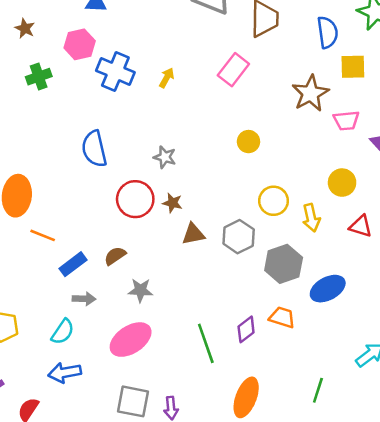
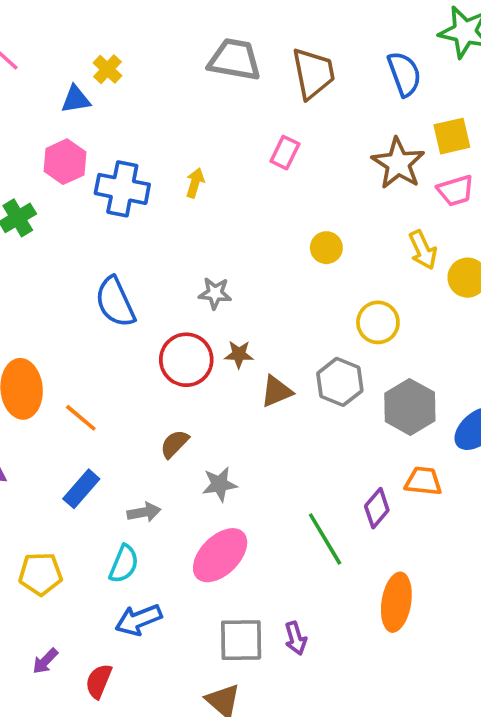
yellow square: (353, 67) -> (452, 136), moved
pink rectangle: (233, 70) -> (285, 153), size x0.7
yellow arrow: (311, 218) -> (423, 250), moved
orange line: (43, 235) -> (81, 418), moved, turned 30
blue rectangle: (73, 264) -> (81, 489), moved

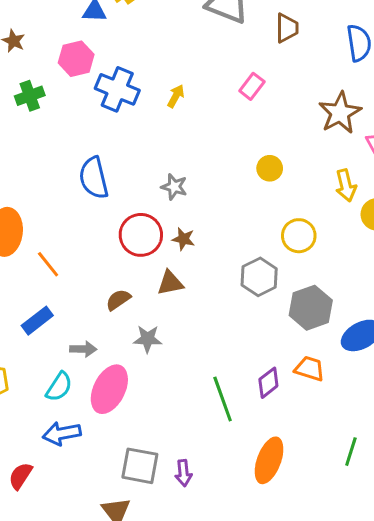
brown trapezoid: (313, 73) -> (287, 28), size x0.7
brown triangle: (277, 391) -> (170, 283), moved
pink ellipse: (220, 555) -> (109, 389), moved, turned -30

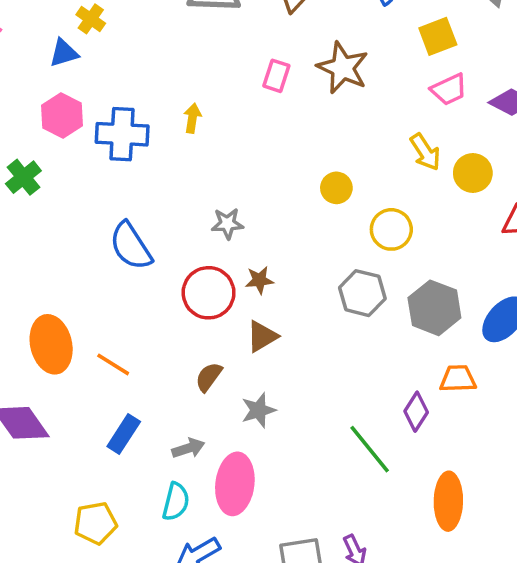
brown star: (340, 113) -> (343, 68), moved
yellow circle: (270, 168) -> (336, 188), moved

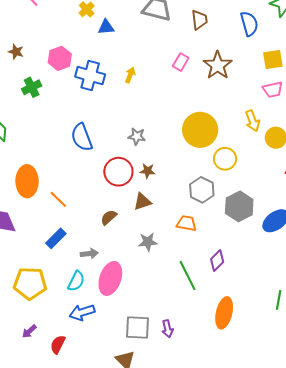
blue triangle: (64, 53) -> (106, 27), moved
yellow circle: (336, 188) -> (200, 130), size x2.0
orange trapezoid: (458, 379) -> (187, 223), moved
gray star: (259, 410) -> (148, 242), moved
yellow pentagon: (95, 523) -> (30, 283), size x1.4

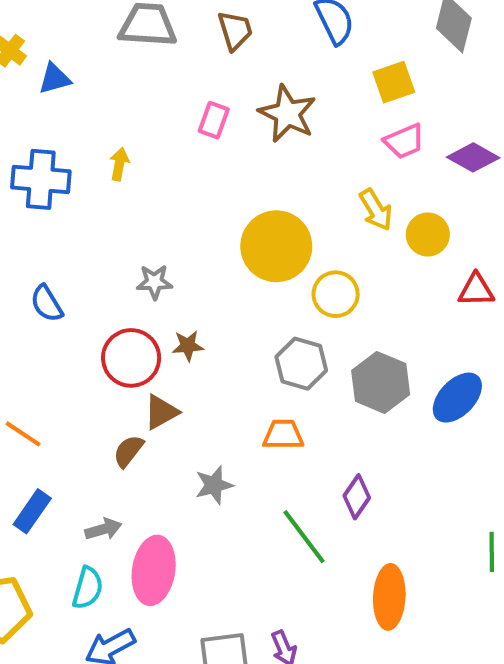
blue semicircle: (82, 137) -> (47, 304), size x0.7
brown triangle: (142, 202) -> (161, 412), moved

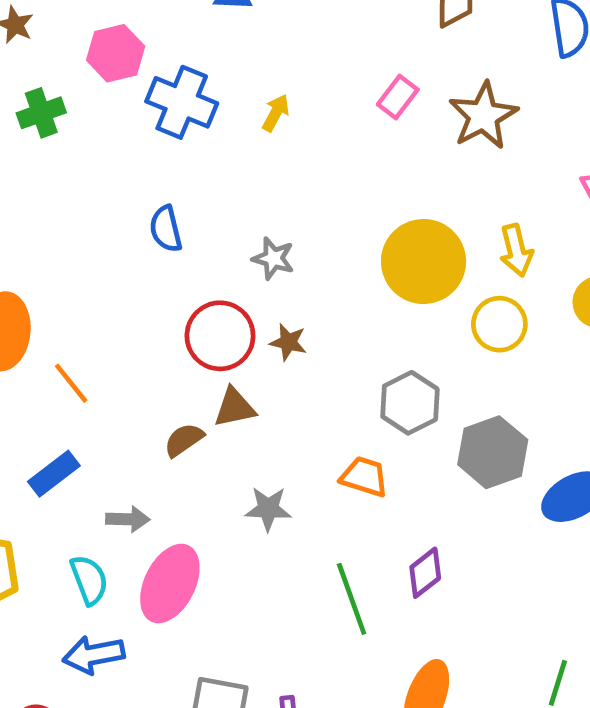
yellow arrow: (376, 210) -> (516, 250), moved
yellow circle: (336, 294) -> (499, 324), moved
blue semicircle: (47, 304) -> (166, 229), moved
cyan semicircle: (88, 588) -> (89, 580), turned -54

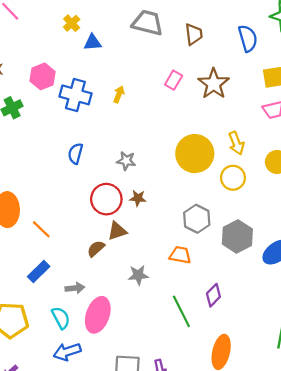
blue semicircle: (166, 229) -> (75, 154), turned 36

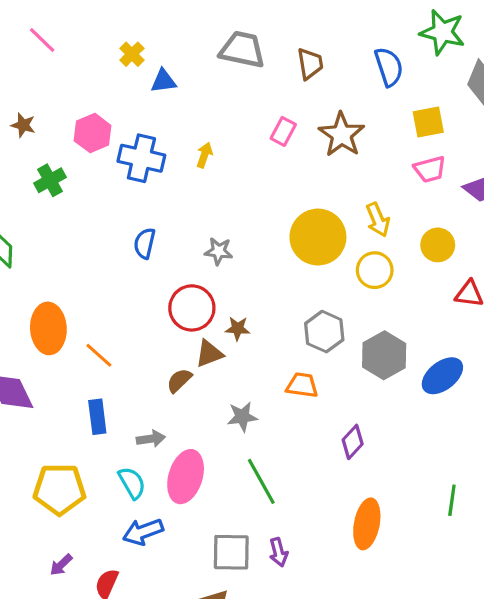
brown star: (138, 198) -> (238, 328), moved
blue rectangle: (39, 271) -> (97, 417), turned -50
green line: (181, 311) -> (261, 481), moved

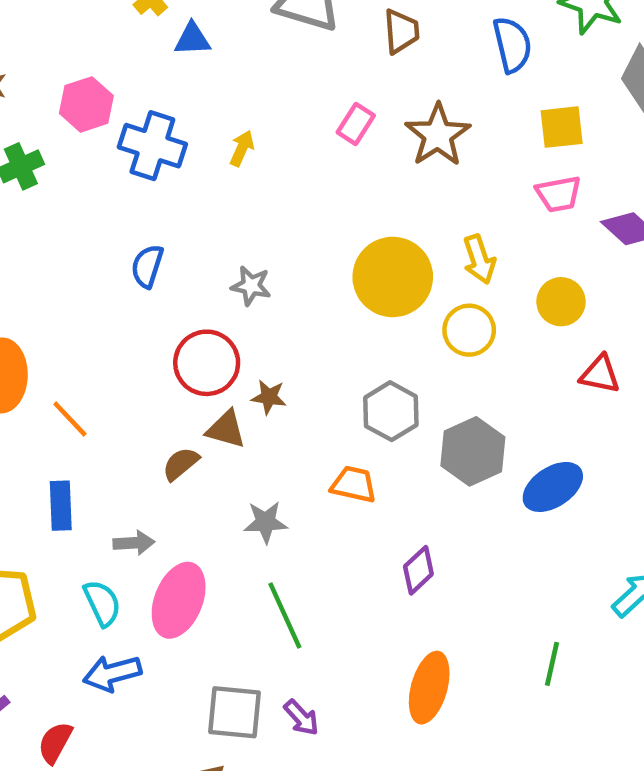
brown triangle: (209, 354) -> (226, 429), turned 32
purple arrow: (279, 552) -> (301, 718), turned -32

